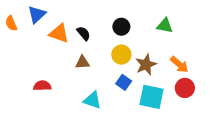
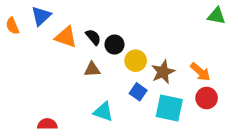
green triangle: (165, 26) -> (217, 16), moved
black circle: (121, 27) -> (114, 45), moved
red semicircle: (42, 86) -> (47, 124), moved

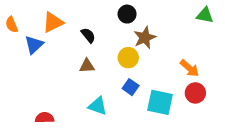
blue triangle: (41, 16) -> (34, 45), moved
orange triangle: (66, 37) -> (53, 22), moved, turned -45
black circle: (114, 45) -> (127, 14), moved
brown star: (163, 72) -> (145, 38), moved

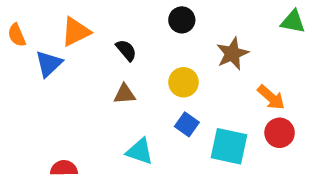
brown star: (145, 38) -> (232, 54), moved

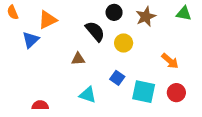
orange semicircle: (17, 35) -> (13, 12), moved
black semicircle: (126, 50) -> (95, 31), moved, size x1.5
brown star: (232, 54) -> (146, 17), moved
yellow circle: (184, 82) -> (124, 43), moved
red circle: (280, 133) -> (176, 93), moved

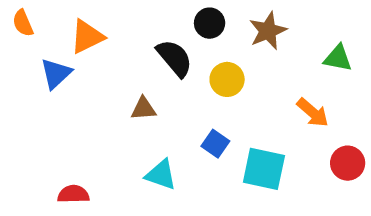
green triangle: (184, 13) -> (338, 58), moved
red circle: (176, 93) -> (348, 163), moved

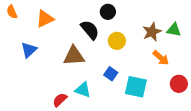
brown star: (268, 31) -> (152, 32), moved
blue triangle: (56, 74) -> (29, 50), moved
brown triangle: (143, 109) -> (74, 56), size x1.6
red semicircle: (73, 194) -> (60, 100), moved, turned -42

